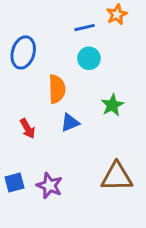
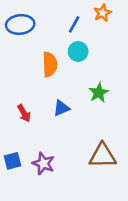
blue line: (85, 28) -> (74, 24), turned -48
blue ellipse: (23, 52) -> (20, 24), moved, turned 68
orange semicircle: (57, 89) -> (50, 64), moved

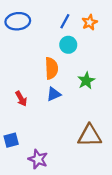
orange star: (103, 13) -> (90, 22), moved
orange semicircle: (50, 64) -> (51, 68), moved
purple star: (43, 163) -> (38, 159), moved

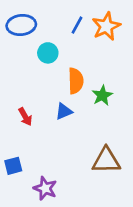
orange star: (90, 22) -> (106, 26), size x1.5
cyan circle: (68, 45) -> (48, 53), moved
orange semicircle: (51, 68) -> (76, 81), moved

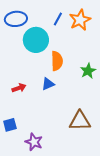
cyan circle: (48, 53) -> (36, 40), size x1.6
green star: (102, 95) -> (88, 71), moved
red arrow: (25, 117) -> (19, 88), turned -80

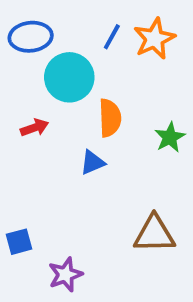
red arrow: (19, 88) -> (34, 128), moved
purple star: (34, 142) -> (65, 275), turned 30

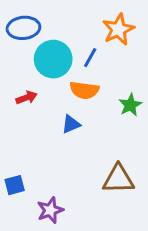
blue line: (112, 37) -> (90, 58), moved
orange semicircle: (110, 118) -> (84, 90), turned 100

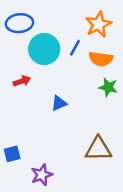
orange semicircle: (84, 90) -> (101, 59), moved
green star: (130, 105) -> (108, 87), turned -30

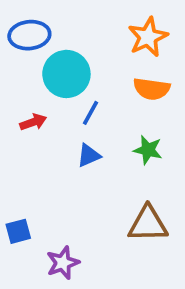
blue line: (75, 48) -> (91, 113), moved
green star: (108, 87) -> (148, 150), moved

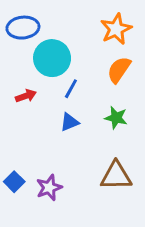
orange semicircle: (152, 89) -> (119, 70), turned 116
blue square: (18, 231) -> (14, 182), turned -30
purple star: (63, 263) -> (49, 188), moved

